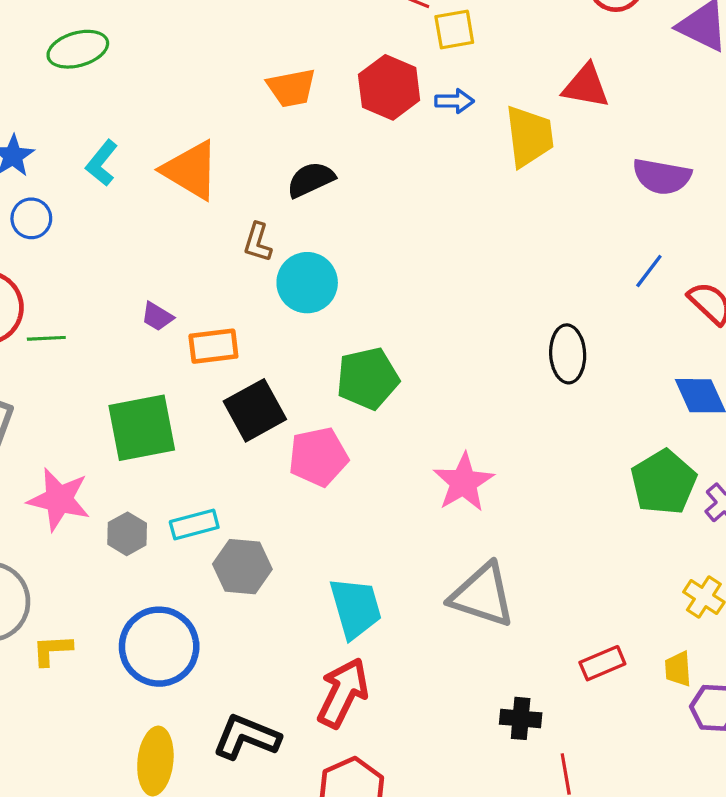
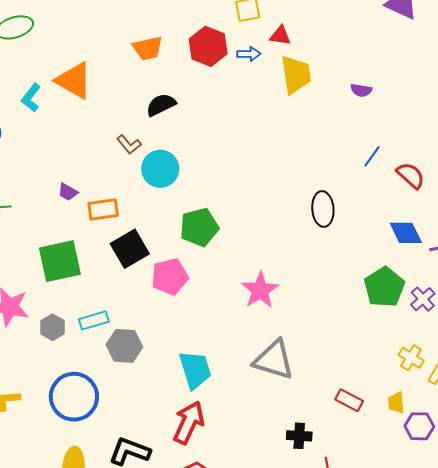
red triangle: (586, 86) -> (280, 36), moved, size x0.7
orange triangle: (191, 170) -> (74, 81), moved
purple semicircle: (662, 176) -> (361, 90), moved, size x0.6
brown L-shape: (258, 242) -> (129, 145), turned -55
red rectangle: (602, 663) -> (349, 400), turned 52

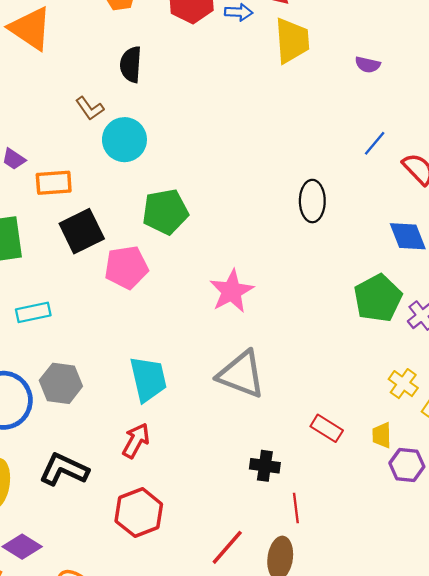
black semicircle: (161, 105) -> (131, 64), turned -64
gray hexagon: (124, 346) -> (61, 383), moved
red arrow: (189, 423) -> (136, 441), size x0.7

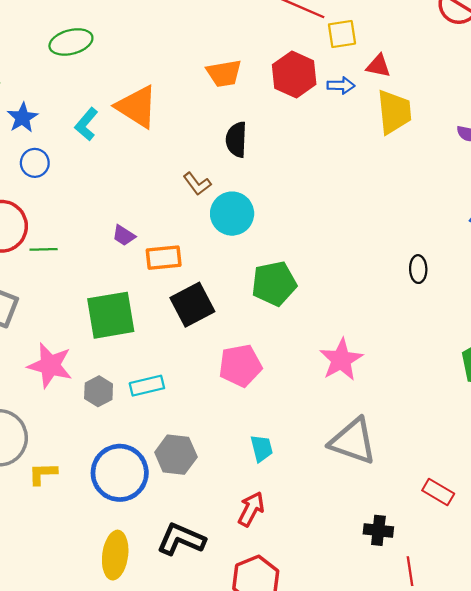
black ellipse: (312, 201) -> (418, 269), size x0.7
pink pentagon: (126, 267) -> (240, 366), moved
cyan trapezoid: (148, 379) -> (262, 448), size x0.6

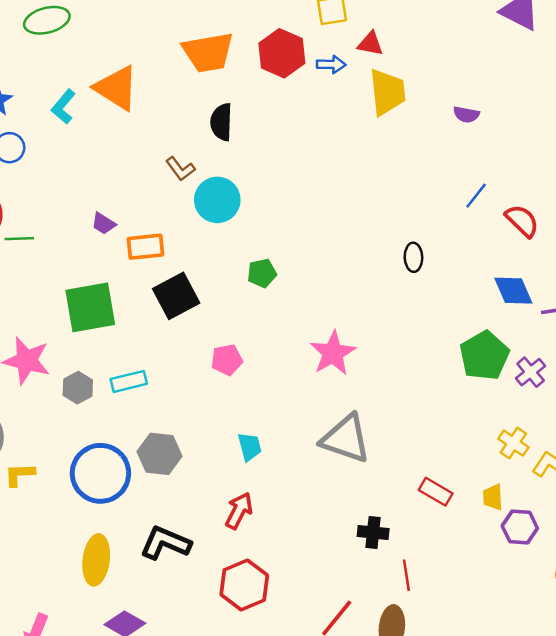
orange trapezoid: (224, 73) -> (208, 52), size x1.4
green pentagon: (274, 283) -> (262, 273), size x0.6
pink pentagon: (240, 366) -> (227, 360), size x0.7

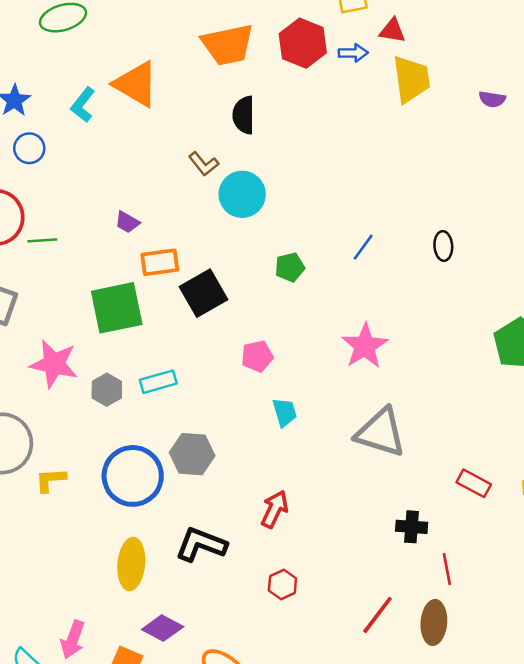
blue line: (476, 196) -> (363, 247), moved
orange rectangle: (146, 247) -> (160, 262), moved
cyan trapezoid: (250, 447) -> (285, 412), moved
red hexagon: (244, 585) -> (282, 584), size x0.6

